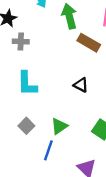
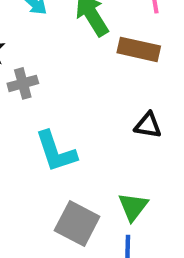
gray square: (26, 126) -> (77, 223), size x1.5

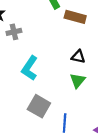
cyan L-shape: (56, 152) -> (30, 68), turned 50
green triangle: (133, 207) -> (77, 81), moved

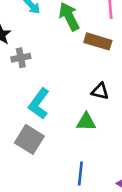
green triangle: (77, 81) -> (86, 122), moved, turned 49
gray square: (39, 106) -> (29, 139), moved

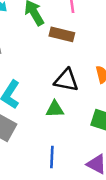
black triangle: (100, 91) -> (66, 80), size x1.5

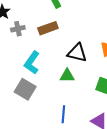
brown rectangle: (62, 34) -> (48, 28), moved, turned -36

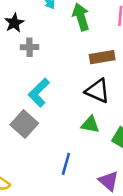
brown rectangle: (48, 28) -> (102, 57), moved
green triangle: (67, 76) -> (90, 124), moved

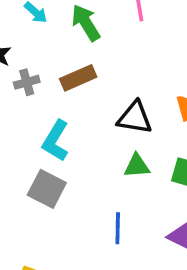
brown rectangle: (102, 57) -> (78, 78), moved

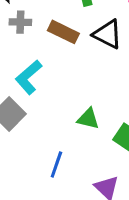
brown rectangle: (78, 78) -> (63, 32), turned 32
black triangle: (135, 118) -> (108, 34), moved

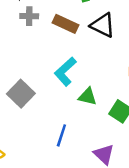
cyan L-shape: (29, 77) -> (65, 71), moved

